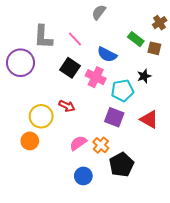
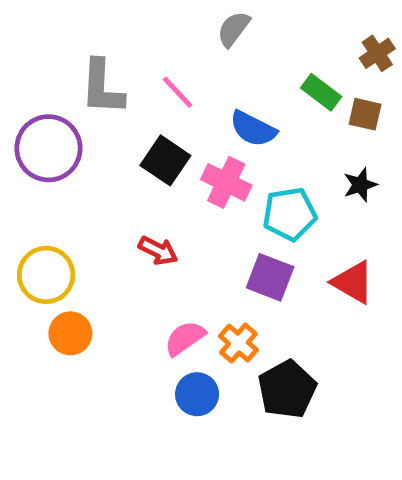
black star: (144, 76) -> (360, 185), moved
yellow circle: (41, 116) -> (46, 275), moved
blue circle: (83, 176) -> (197, 394), moved

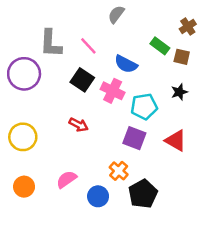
orange circle: (70, 333) -> (24, 187), moved
pink semicircle: (185, 338) -> (66, 179), moved

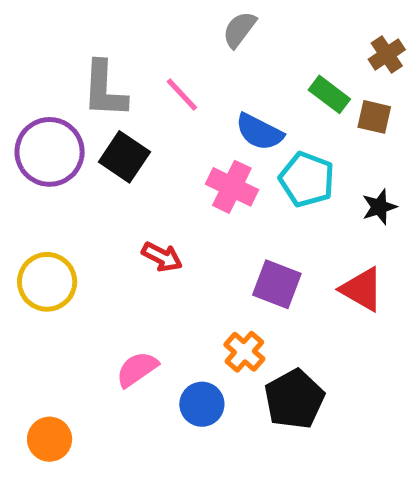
black square: (82, 80) -> (124, 157), moved
black star: (179, 92) -> (379, 207), moved
cyan pentagon: (144, 107) -> (307, 179), moved, turned 30
orange circle: (24, 187) -> (50, 439), moved

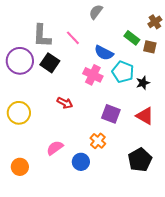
black star: (379, 207) -> (143, 83), moved
black pentagon: (294, 399) -> (140, 160), moved
orange circle: (50, 439) -> (20, 167), moved

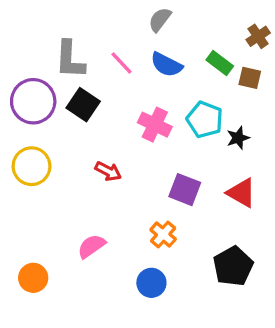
blue semicircle: (104, 53) -> (166, 65), moved
yellow circle: (19, 113) -> (32, 166), moved
blue circle: (81, 162) -> (151, 283), moved

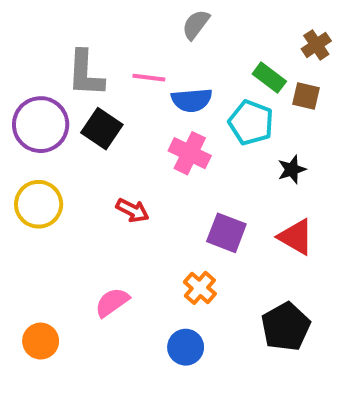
pink line: (121, 63) -> (149, 78), turned -40
blue semicircle: (166, 65) -> (192, 100), moved, turned -32
cyan pentagon: (205, 120) -> (251, 123), moved

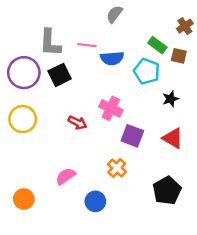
black square: (102, 129) -> (60, 75), turned 30
pink cross: (190, 153) -> (111, 108), moved
blue circle: (186, 347) -> (95, 201), moved

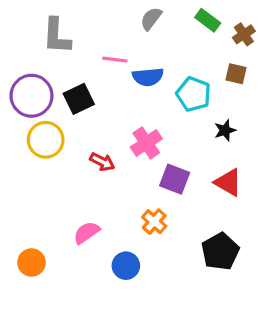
gray L-shape: (50, 43) -> (57, 36), moved
green rectangle: (157, 45) -> (208, 20), moved
pink cross: (111, 108) -> (146, 143), turned 30
yellow circle: (23, 119) -> (46, 140), moved

